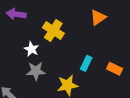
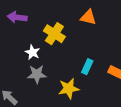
orange triangle: (98, 17) -> (88, 17), moved, turned 49

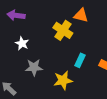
yellow cross: (54, 34) -> (63, 30), moved
white star: (32, 52) -> (22, 43), moved

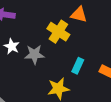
gray star: (34, 67) -> (34, 54), moved

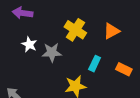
orange triangle: (79, 15) -> (111, 31), moved, turned -42

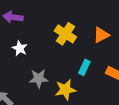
gray star: (52, 52) -> (39, 79), moved

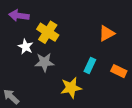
yellow cross: (65, 34) -> (48, 32), moved
gray star: (39, 79) -> (44, 62), moved

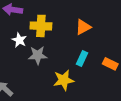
yellow cross: (48, 32) -> (41, 26), turned -30
orange triangle: (107, 33) -> (83, 27), moved

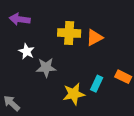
yellow cross: (41, 26) -> (69, 33), moved
cyan rectangle: (82, 58) -> (97, 84), moved

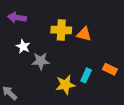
orange triangle: (94, 38) -> (84, 34), turned 42

